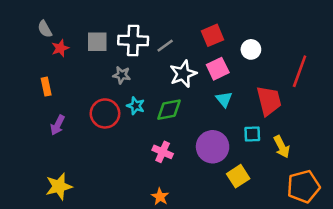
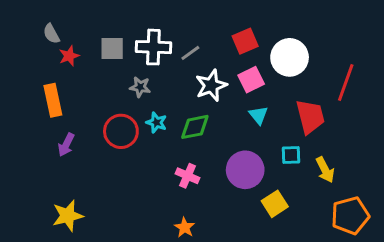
white circle: (251, 49) -> (290, 57), size x1.6
orange rectangle: (46, 87) -> (53, 100), size x1.5

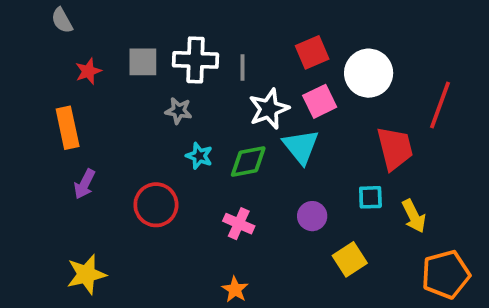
gray semicircle: (51, 34) -> (62, 20), moved
gray line: (190, 53) -> (243, 67), turned -54
cyan triangle: (258, 115) -> (301, 146), moved, size x1.5
red circle: (121, 131) -> (156, 205), moved
purple circle: (245, 170) -> (312, 216), size x0.6

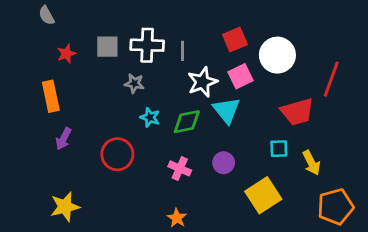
red trapezoid: (395, 148) -> (297, 112), turned 88
purple circle: (312, 216) -> (224, 163), moved
yellow square: (350, 259) -> (263, 195), size x1.4

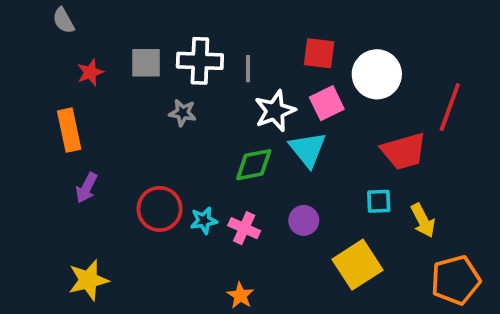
red square: (235, 40) -> (319, 53), turned 30
cyan star: (150, 117) -> (204, 220), moved, turned -30

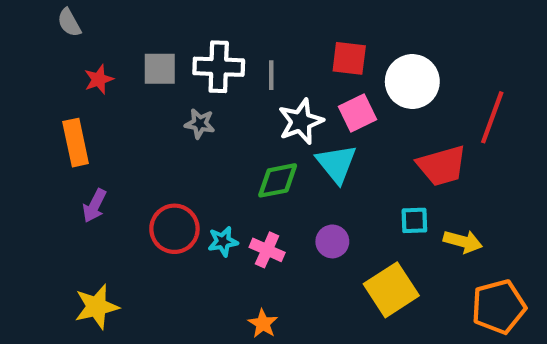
yellow arrow: (423, 220) -> (463, 241), turned -48

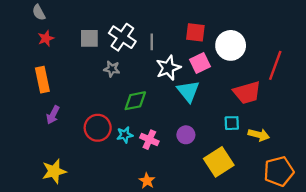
white cross: (219, 67) -> (122, 37), turned 32
red star: (99, 79) -> (46, 38), moved
green diamond: (278, 180) -> (135, 101), moved

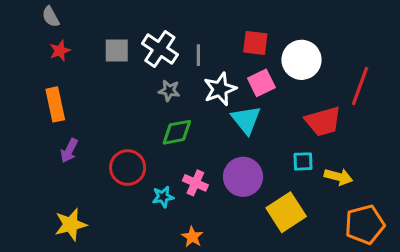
gray star: (112, 69) -> (169, 91), moved
cyan star: (125, 135) -> (163, 197), moved
purple circle: (186, 135) -> (243, 177), size x1.6

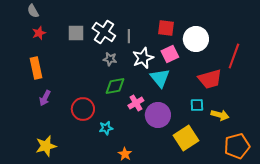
pink cross: (195, 183) -> (136, 103), moved, turned 35

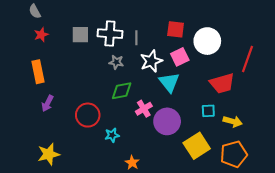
white cross: (104, 32) -> (110, 34), turned -30
orange pentagon: (237, 146) -> (234, 154), moved

